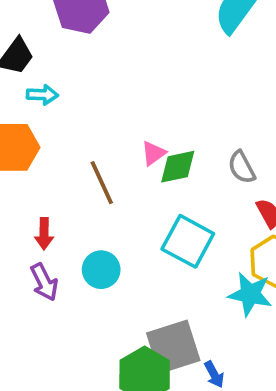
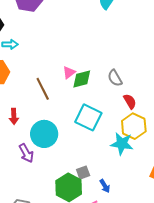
cyan circle: (101, 270) -> (44, 134), size x1.4
purple arrow: (44, 282) -> (26, 153), moved
gray square: (173, 347) -> (83, 173), size x0.5

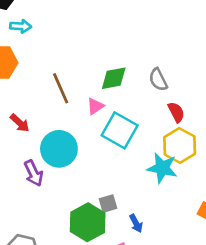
pink triangle: (69, 73) -> (95, 106), moved
red arrow: (14, 116) -> (20, 123), turned -49

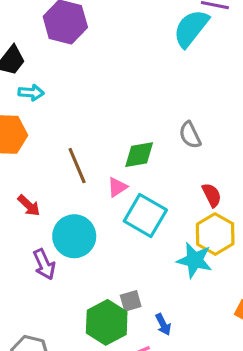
gray semicircle: (158, 80) -> (190, 135), moved

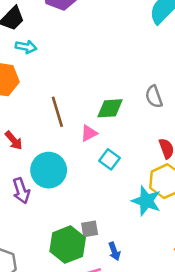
cyan square: (145, 216) -> (110, 159), size x0.6

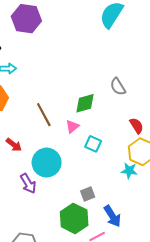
cyan star: (146, 201) -> (129, 171), size x0.7
gray square: (90, 229) -> (88, 194), moved
blue arrow: (114, 251) -> (112, 216), size x1.5

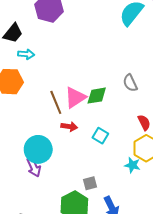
pink triangle: (72, 127) -> (75, 97), moved, size x1.6
red arrow: (14, 145) -> (69, 127), moved, turned -35
cyan circle: (47, 163) -> (38, 149), moved

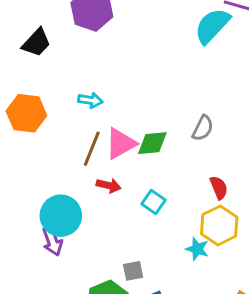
cyan arrow: (26, 54) -> (90, 100), moved
gray semicircle: (130, 83) -> (203, 128), turned -132
brown line: (56, 102) -> (92, 149), turned 40

